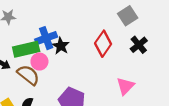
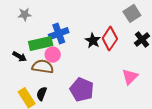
black star: (61, 46) -> (93, 41), moved
brown semicircle: (28, 75) -> (43, 67), turned -30

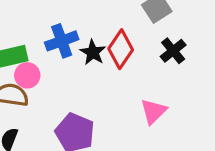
blue cross: (59, 33) -> (62, 41), moved

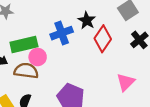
black star: (93, 52) -> (87, 20), moved

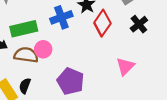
pink circle: (38, 57) -> (43, 49), moved

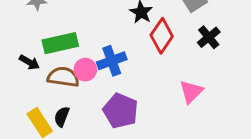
blue cross: (61, 17) -> (112, 61), moved

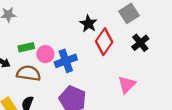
green rectangle: (60, 43) -> (26, 47), size x0.6
pink circle: (85, 70) -> (45, 54), moved

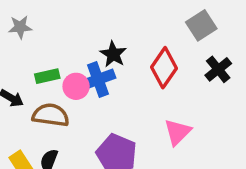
black star: (88, 24) -> (113, 54), moved
blue cross: (66, 61) -> (98, 80), moved
pink triangle: (127, 85) -> (178, 132), moved

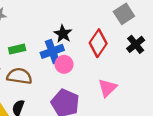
pink circle: (76, 86) -> (64, 64), moved

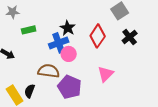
green rectangle: (17, 49) -> (29, 30), moved
brown semicircle: (19, 76) -> (49, 71), moved

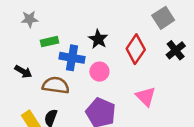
blue cross: (59, 43) -> (72, 58), moved, turned 30
brown semicircle: (49, 71) -> (56, 85), moved
pink triangle: (106, 74) -> (146, 97), turned -30

